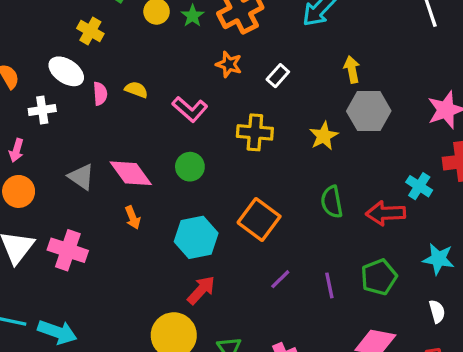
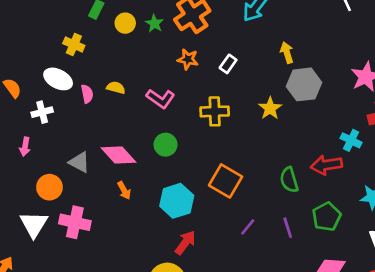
orange circle: (19, 191) -> (49, 187), moved
green semicircle: (332, 202) -> (289, 180), moved

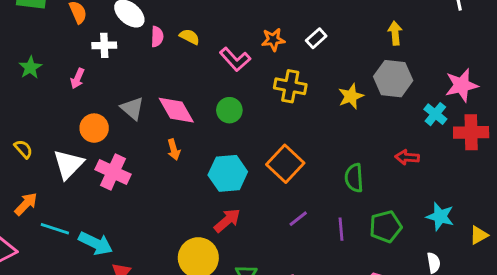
yellow arrow: (287, 53) -> (395, 33), moved
orange star: (188, 59) -> (273, 40), moved, turned -30
cyan cross: (351, 140) -> (435, 114), moved
red arrow: (326, 165) -> (407, 157), moved, size x0.7

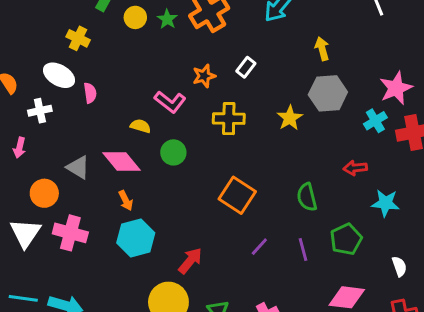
yellow semicircle: (190, 37) -> (141, 126), moved
cyan cross: (435, 114) -> (375, 121), turned 30
cyan hexagon: (228, 173) -> (136, 238), moved
cyan star: (440, 216) -> (385, 203), moved

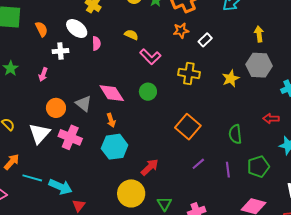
orange star: (204, 76) -> (181, 31), moved
yellow semicircle: (141, 126) -> (131, 35), moved
gray triangle: (78, 167) -> (84, 104), moved

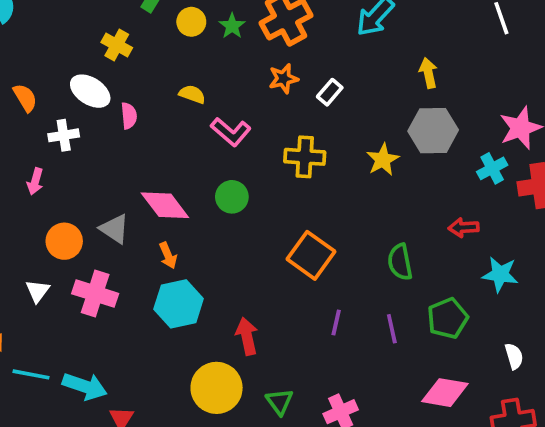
white triangle: (39, 133) -> (38, 291), size x0.6
purple line: (198, 164) -> (336, 322), turned -32
red arrow: (150, 167) -> (247, 336), turned -54

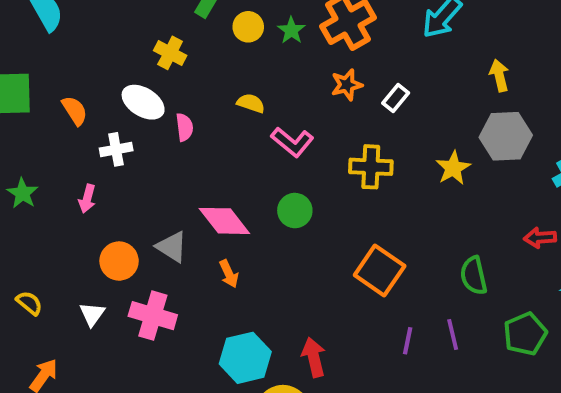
cyan hexagon: (179, 304) -> (245, 358), moved
purple line: (392, 329) -> (453, 334), moved

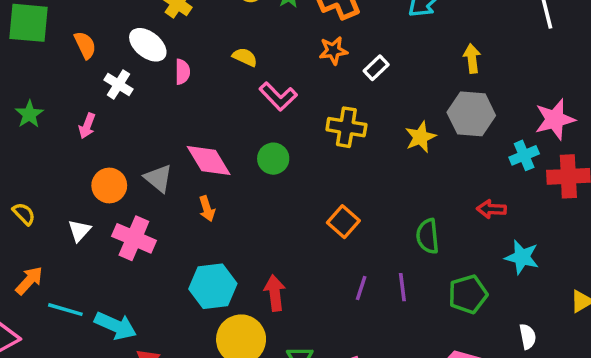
white cross: (116, 149) -> (118, 85), turned 36
orange square: (380, 270) -> (343, 222), size x0.7

